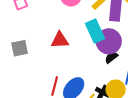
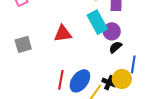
purple circle: (109, 41) -> (112, 31), size x0.7

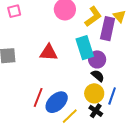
black semicircle: (115, 47) -> (98, 76), turned 72
yellow circle: (122, 79) -> (94, 93), moved
black cross: (109, 83) -> (96, 111), moved

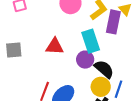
purple circle: (97, 59) -> (85, 60), moved
black semicircle: (98, 76) -> (104, 69), size x1.5

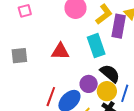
purple circle: (85, 60) -> (89, 84), moved

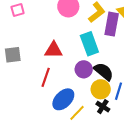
purple circle: (89, 84) -> (84, 69), moved
red line: (51, 97) -> (46, 77), moved

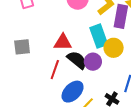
black semicircle: (104, 71) -> (77, 60), moved
yellow circle: (101, 89) -> (114, 48), moved

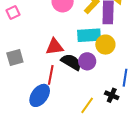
cyan rectangle: (99, 36) -> (89, 35), turned -65
blue ellipse: (73, 92) -> (40, 95), moved

